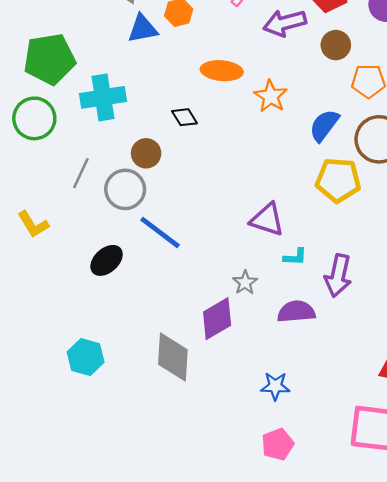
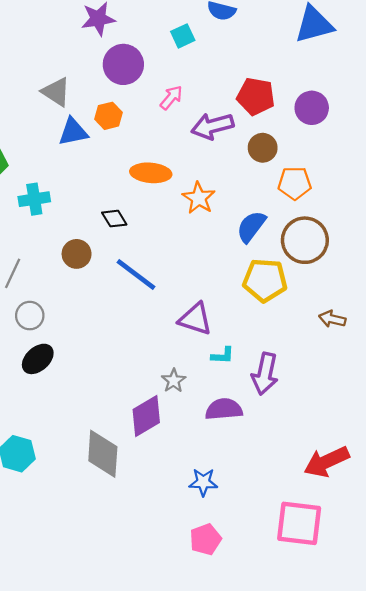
cyan cross: (103, 97) -> (34, 199), size x0.7
gray circle: (125, 189) -> (30, 316), moved, size x0.7
blue line: (160, 232) -> (136, 274), moved

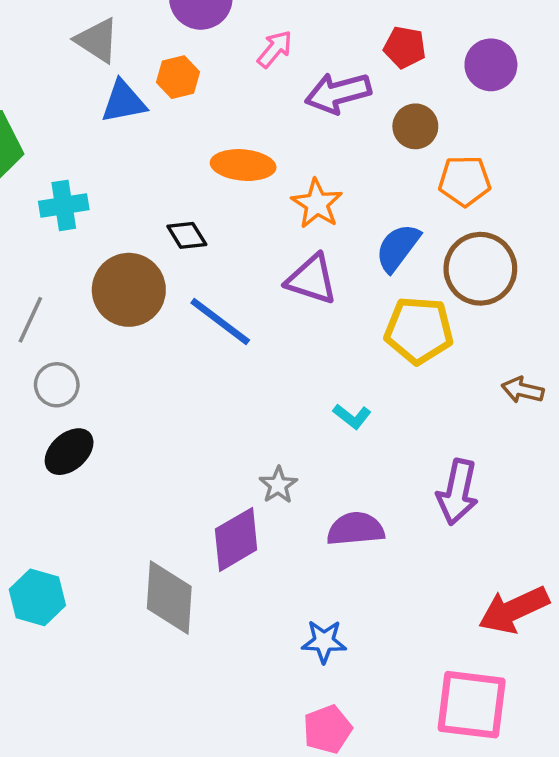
red pentagon: (256, 96) -> (405, 47), size x0.7
brown circle: (77, 254) -> (129, 290), size x1.6
purple triangle: (195, 319) -> (312, 279), moved
cyan L-shape: (223, 356) -> (352, 416), moved, turned 35
purple arrow: (265, 374) -> (458, 492), moved

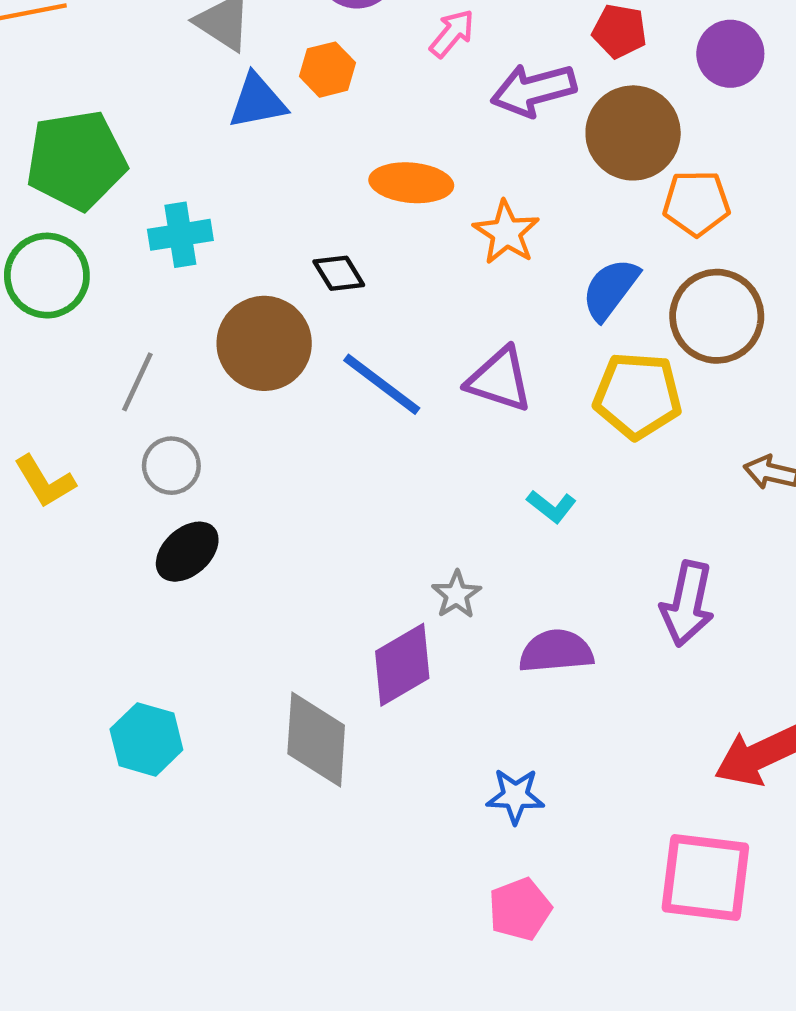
brown circle: (415, 126) -> (633, 133), size x1.6
purple triangle: (312, 279) -> (500, 380), moved

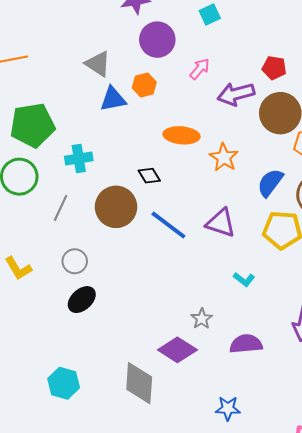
gray line: (137, 382) -> (61, 208), moved
purple diamond: (402, 665) -> (177, 350), turned 63

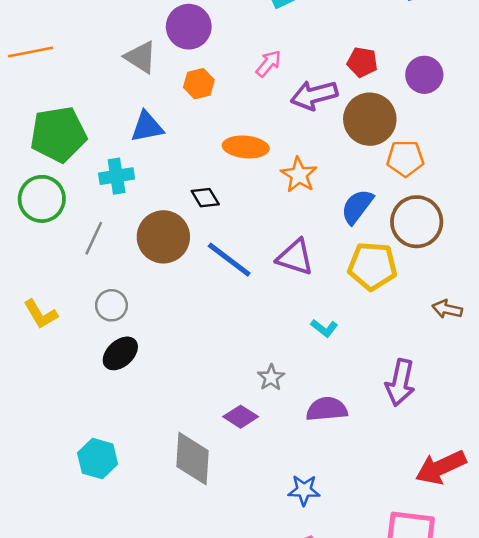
purple circle: (157, 40) -> (189, 27), moved
blue triangle: (113, 99) -> (147, 127), moved
purple diamond: (177, 350) -> (241, 417), size x0.7

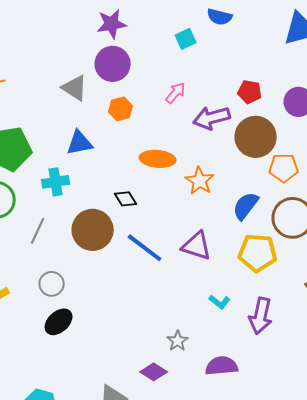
purple arrow: (400, 383) -> (261, 316), moved

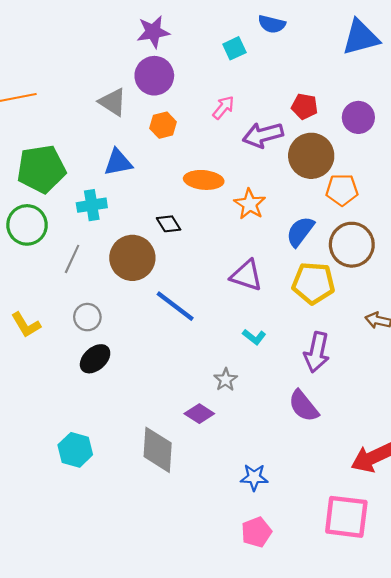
blue line: (145, 248) -> (175, 306), moved
cyan L-shape: (220, 302) -> (254, 337), moved
purple semicircle: (222, 366) -> (304, 406), moved, turned -124

